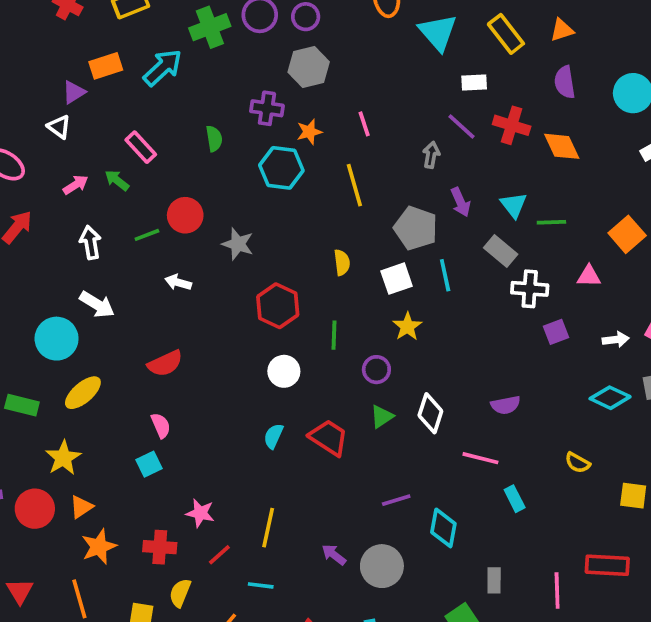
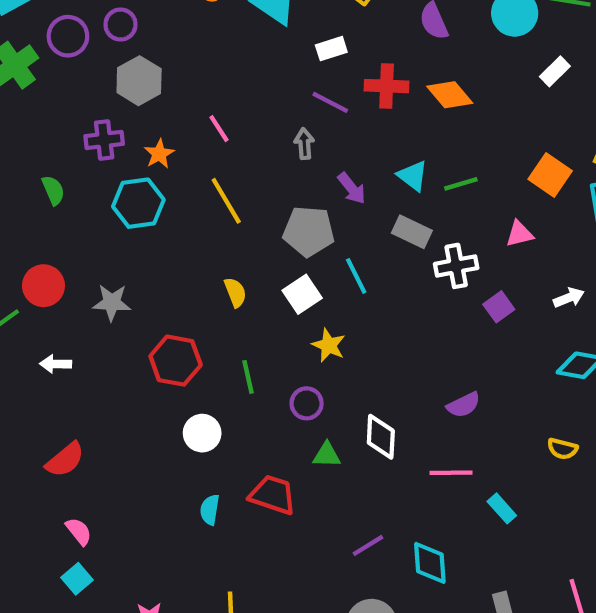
green triangle: (382, 417) -> (327, 455), turned 50

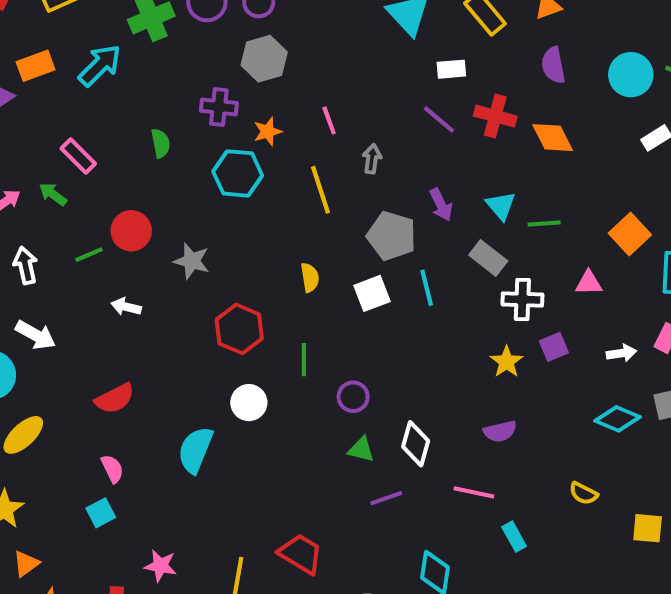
gray arrow: (304, 144) -> (372, 159), moved
yellow star: (329, 345) -> (507, 362), moved
red trapezoid: (273, 495) -> (301, 554), moved
cyan semicircle: (210, 510) -> (195, 450), moved, size x1.6
purple line: (368, 545) -> (386, 498), moved

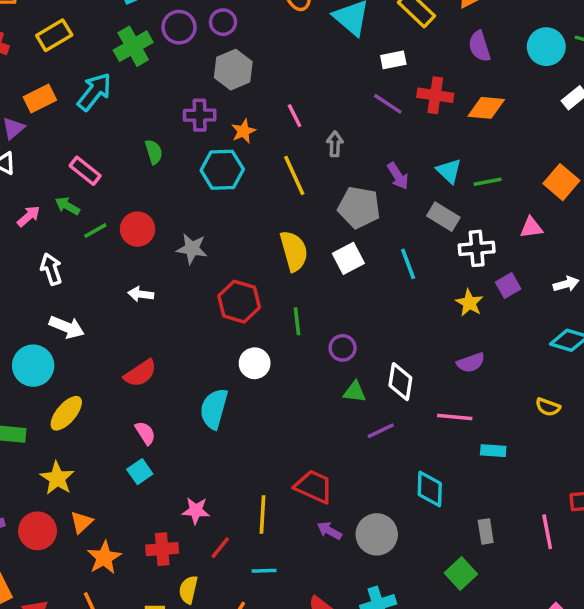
orange diamond: (553, 138) -> (486, 108), turned -51
green line: (89, 255) -> (95, 231), moved
yellow semicircle: (310, 278) -> (294, 251), size x1.6
cyan line: (427, 288) -> (408, 264), moved
cyan rectangle: (514, 537) -> (493, 451), turned -50

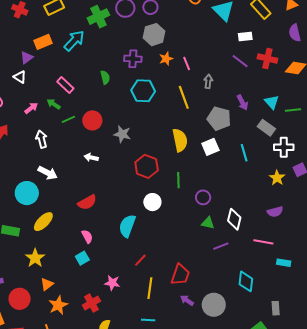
orange star: (244, 131) -> (166, 59), moved
red trapezoid: (314, 487) -> (180, 275), turned 80
red circle: (38, 531) -> (20, 299), moved
red line: (220, 548) -> (140, 260), moved
red cross: (162, 549) -> (91, 303), turned -30

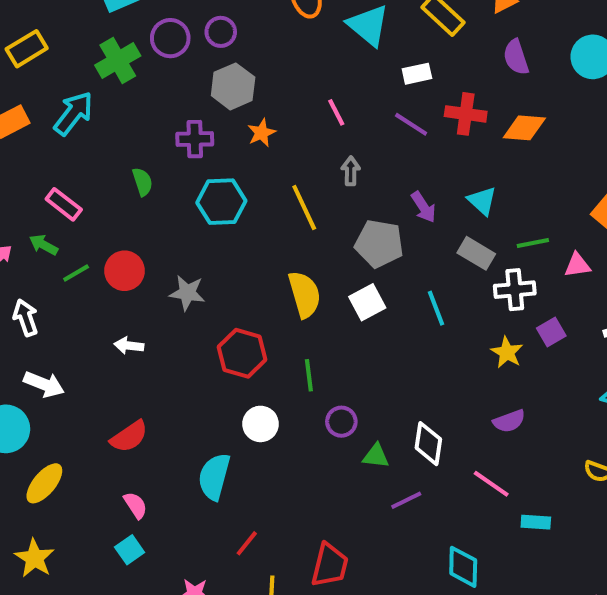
pink line: (187, 63) -> (336, 112), moved
green line: (293, 110) -> (533, 243), moved
purple circle: (203, 197) -> (341, 422), moved
pink line: (263, 242) -> (491, 484), turned 30

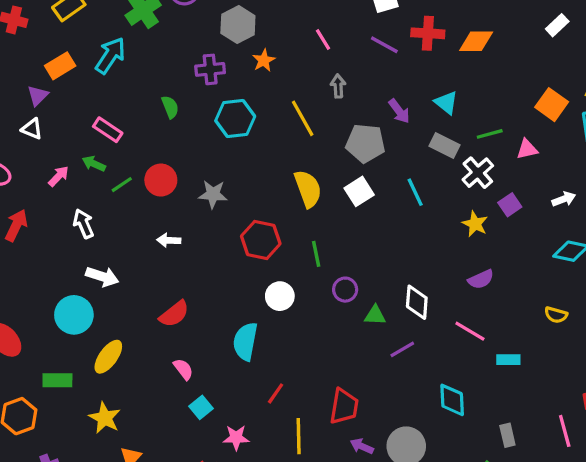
white cross: (515, 290) -> (478, 173), turned -32
cyan square: (130, 550) -> (201, 407), moved

